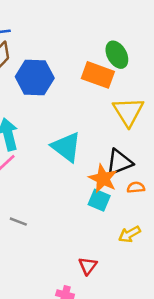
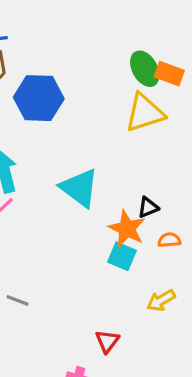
orange rectangle: (98, 75) -> (169, 74), moved, size x0.7
yellow triangle: (128, 112) -> (145, 113), moved, turned 44
black triangle: (119, 162) -> (148, 207), size x0.6
gray line: (18, 222) -> (17, 300), moved

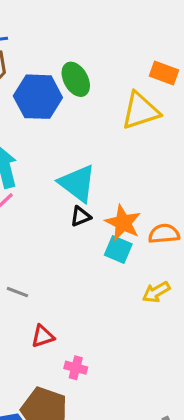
green ellipse: (145, 69) -> (76, 79), moved
black triangle: (148, 207) -> (80, 216), moved
orange semicircle: (169, 240) -> (164, 234), size x1.4
red triangle: (107, 341) -> (43, 336), moved, turned 35

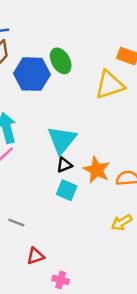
cyan triangle: (77, 183) -> (62, 140), turned 32
cyan square: (118, 250) -> (67, 190), moved

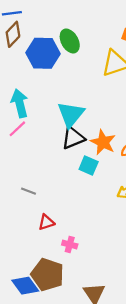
black triangle: (64, 165) -> (73, 138), size x1.6
cyan square: (67, 190) -> (89, 166), moved

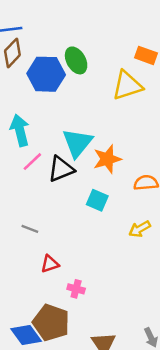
pink line: (17, 129) -> (32, 162), moved
black triangle: (73, 138) -> (61, 169), moved
orange star: (103, 142) -> (107, 159), moved, turned 30

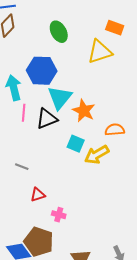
blue hexagon: (46, 74) -> (42, 71), moved
orange star: (107, 159) -> (84, 111), turned -30
pink line: (32, 162) -> (24, 113), turned -42
yellow arrow: (140, 229) -> (97, 155), moved, size x1.4

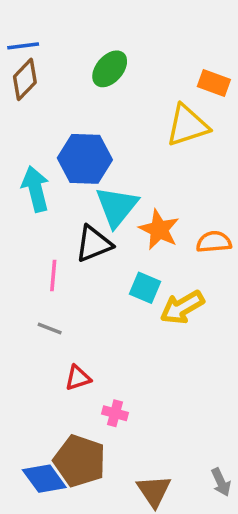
green ellipse: (59, 32) -> (110, 69), moved, turned 70
pink line: (24, 113) -> (53, 275), moved
orange semicircle: (115, 130) -> (214, 242), moved

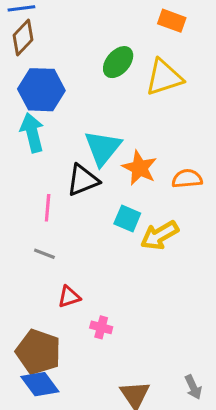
green ellipse: (110, 69) -> (118, 62), moved
orange rectangle: (214, 83) -> (172, 21), moved
blue hexagon: (85, 159) -> (41, 90), moved
brown pentagon: (80, 461) -> (38, 352), moved

